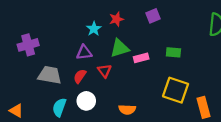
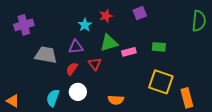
purple cross: (28, 45) -> (24, 25), moved
gray trapezoid: (50, 75) -> (46, 55), moved

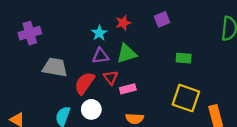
purple triangle: (76, 47) -> (100, 56), moved
pink rectangle: (129, 52) -> (128, 89), moved
red semicircle: (72, 69) -> (84, 83), size x1.5

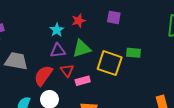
purple square: (162, 19) -> (114, 17), turned 32
yellow square: (186, 98) -> (110, 63), moved

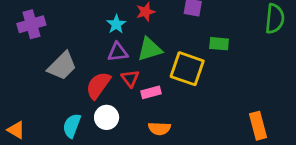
green rectangle: (133, 53) -> (219, 44), moved
gray trapezoid: (16, 61) -> (62, 66), turned 125

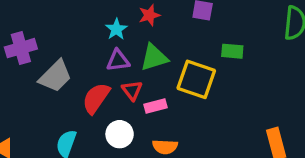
purple cross: (31, 24) -> (21, 48), moved
white circle: (107, 117) -> (120, 134), moved

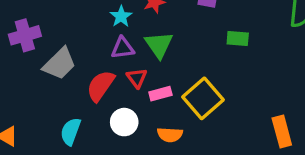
green triangle: (154, 57) -> (159, 45), turned -48
yellow square: (196, 79) -> (203, 98), moved, turned 30

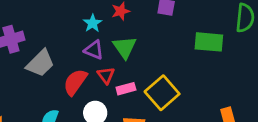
green rectangle: (238, 38) -> (209, 42), moved, size x1.5
purple triangle: (123, 48) -> (94, 50), turned 30

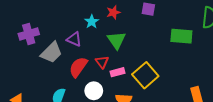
purple triangle: (94, 50) -> (74, 39), moved

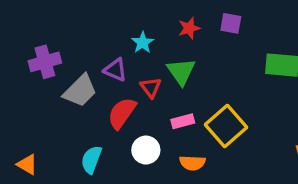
red star: (113, 12) -> (189, 28), moved
red triangle: (102, 62) -> (151, 87), moved

